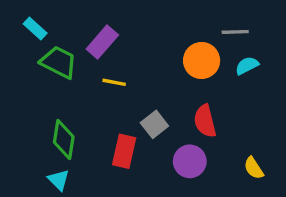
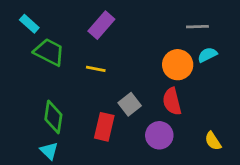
purple rectangle: (102, 42) -> (101, 25), moved
orange circle: (202, 60) -> (178, 65), moved

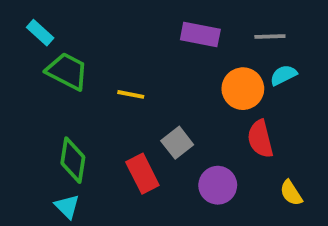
purple rectangle: (101, 25) -> (200, 35), moved, turned 60
red semicircle: (172, 101) -> (260, 139), moved
red rectangle: (104, 127) -> (142, 174), turned -40

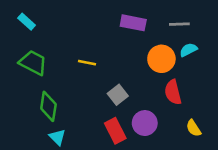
green trapezoid: (67, 71) -> (33, 63), moved
red rectangle: (142, 174) -> (115, 131), moved
cyan triangle: (67, 206) -> (57, 137), moved

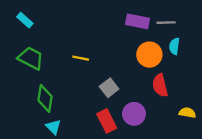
purple rectangle: (133, 23) -> (138, 21), moved
cyan semicircle: (188, 50) -> (174, 46), turned -56
yellow semicircle: (194, 128) -> (187, 113), moved, turned 133

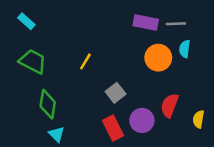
yellow line: (81, 58) -> (85, 61), turned -70
red semicircle: (160, 85) -> (170, 105), moved, turned 35
yellow semicircle: (187, 113) -> (198, 119), turned -91

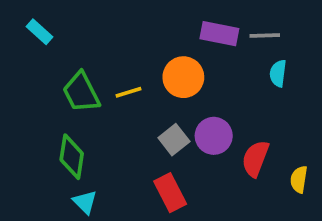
orange circle: (158, 58) -> (183, 77), moved
green trapezoid: (33, 61) -> (81, 92), moved, turned -144
yellow line: (85, 61) -> (128, 92), turned 42
purple circle: (142, 120) -> (214, 136), moved

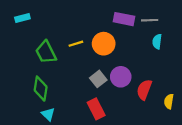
cyan rectangle: (40, 32) -> (22, 18), turned -56
yellow line: (128, 92) -> (76, 44), moved

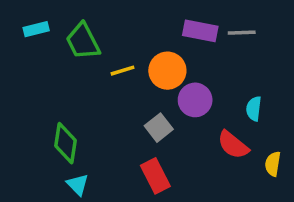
cyan semicircle: (157, 42) -> (254, 109), moved
green trapezoid: (46, 52) -> (83, 41), moved
purple circle: (121, 77) -> (195, 100), moved
red semicircle: (144, 90) -> (233, 145), turned -72

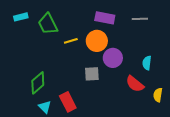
purple rectangle: (200, 31) -> (105, 18), moved
gray square: (159, 128) -> (92, 74), turned 35
green diamond: (66, 143) -> (38, 83), turned 40
red rectangle: (155, 176) -> (68, 102), moved

